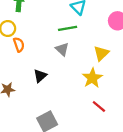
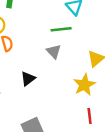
red line: (99, 107) -> (90, 116), turned 40

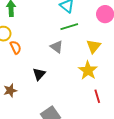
green line: (61, 29) -> (69, 27), moved

